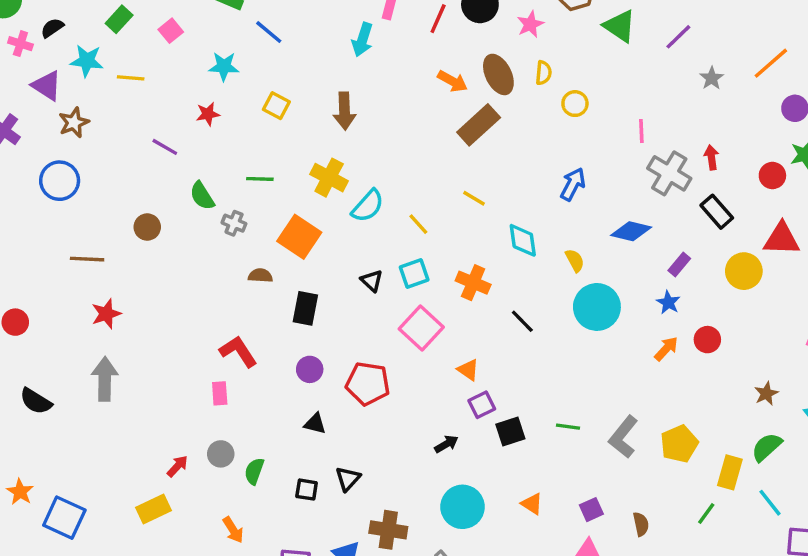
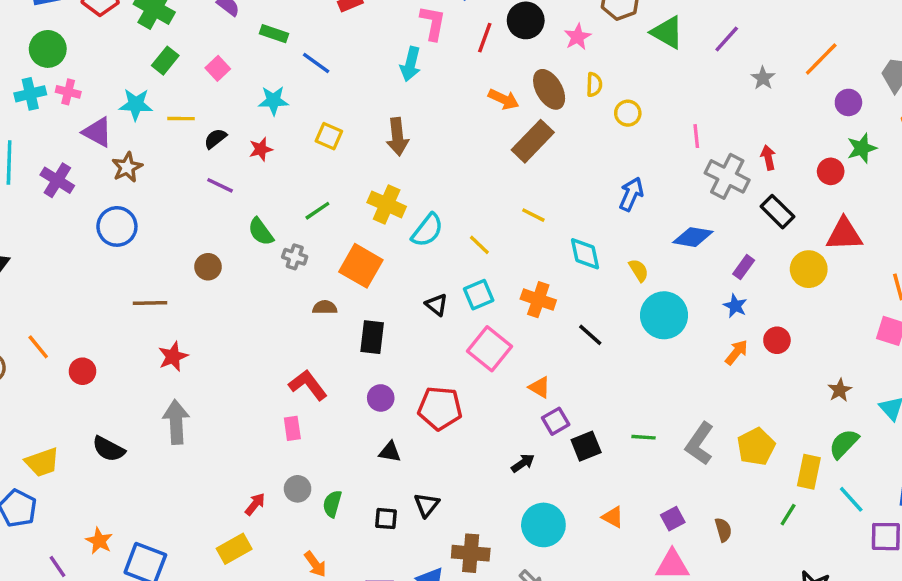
black semicircle: (52, 28) -> (215, 139), moved
green line: (260, 179) -> (317, 211), turned -32

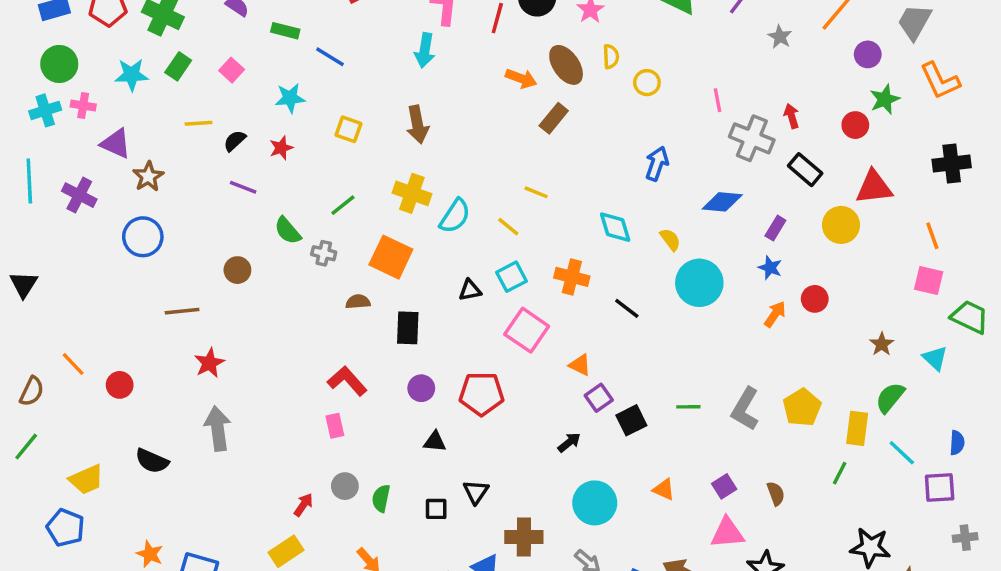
cyan star: (136, 104) -> (132, 75), moved
brown rectangle: (533, 141) -> (554, 118), size x0.7
yellow line: (533, 215) -> (536, 192), moved
black triangle: (437, 305) -> (470, 290), turned -45

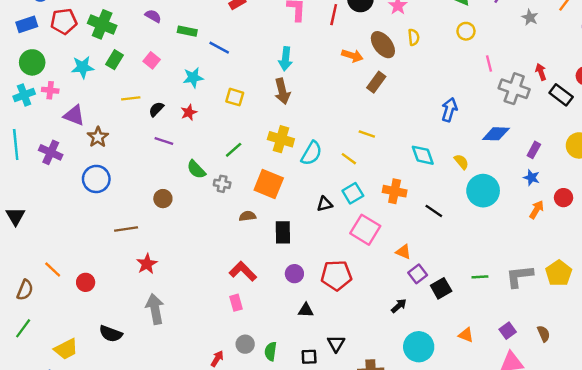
cyan arrow: (425, 50) -> (286, 59), moved
yellow circle: (647, 83) -> (466, 31), moved
black rectangle: (805, 170) -> (561, 95), moved
gray L-shape: (745, 409) -> (519, 276), turned 56

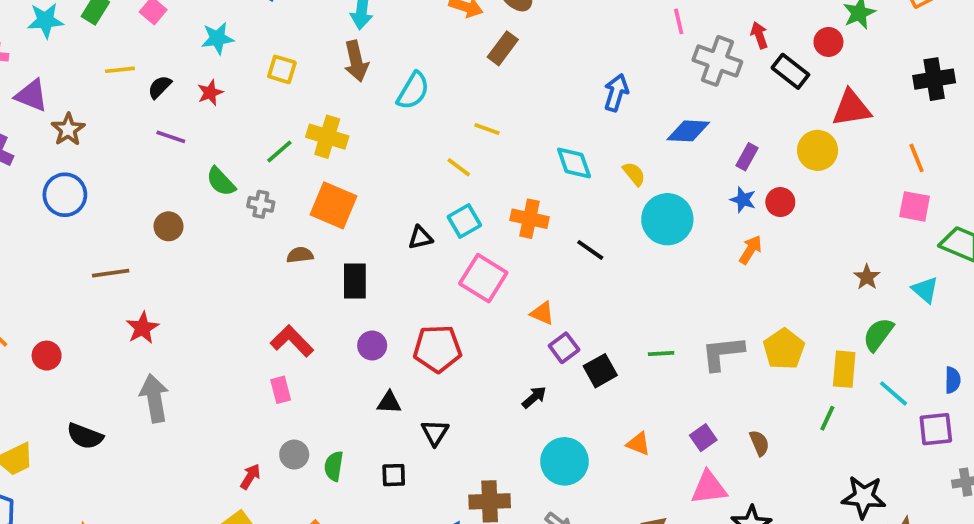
yellow cross: (281, 139) -> (327, 137), moved
cyan semicircle: (311, 153) -> (413, 91), moved
red circle: (564, 198) -> (780, 202), moved
black triangle: (336, 343) -> (435, 433), moved

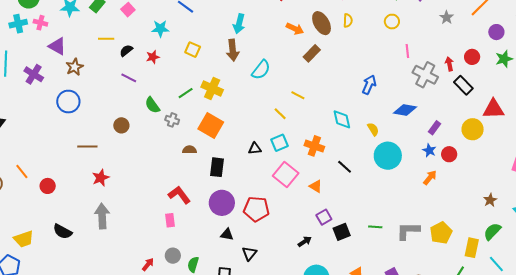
red circle: (828, 42) -> (472, 57), moved
orange triangle: (542, 313) -> (316, 186), moved
purple circle: (372, 345) -> (222, 203), size x1.6

